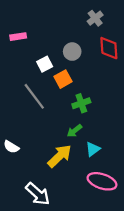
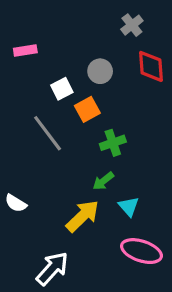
cyan triangle: (93, 149) -> (129, 206), turned -35
white arrow: (38, 194) -> (52, 269), turned -90

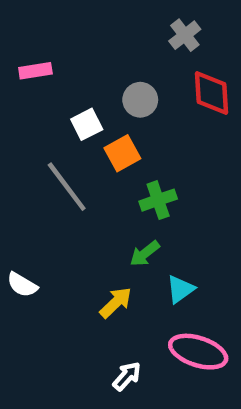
cyan triangle: (129, 206) -> (180, 289), turned 35
yellow arrow: (83, 216) -> (116, 303), size x0.7
white arrow: (52, 269) -> (127, 376), moved, size x0.6

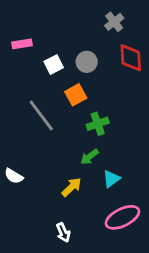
white square: (87, 124) -> (54, 65), moved
pink ellipse: (198, 352) -> (122, 217), turned -44
white arrow: (127, 376) -> (63, 232), moved, turned 114

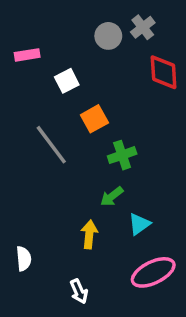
gray circle: (87, 62) -> (108, 36), moved
white semicircle: (14, 176) -> (24, 259), moved, turned -126
yellow arrow: (72, 187) -> (89, 234), turned -40

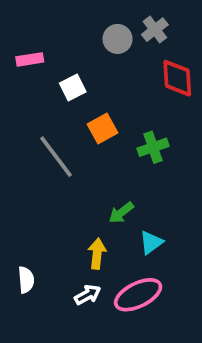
green cross: (122, 155) -> (153, 147), moved
pink ellipse: (153, 272) -> (138, 295), moved
white arrow: (79, 291) -> (88, 295), moved, turned -95

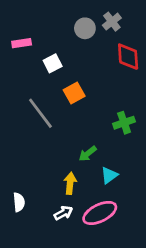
green cross: (153, 147) -> (124, 123), moved

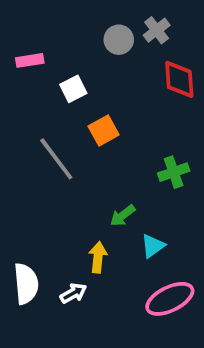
white semicircle: (19, 202) -> (26, 284), size x1.5
white arrow: (63, 213) -> (73, 293), moved
pink ellipse: (100, 213) -> (170, 299), moved

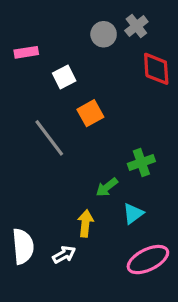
green cross: (174, 172) -> (141, 163), moved

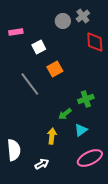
white arrow: (64, 255) -> (42, 164), moved

